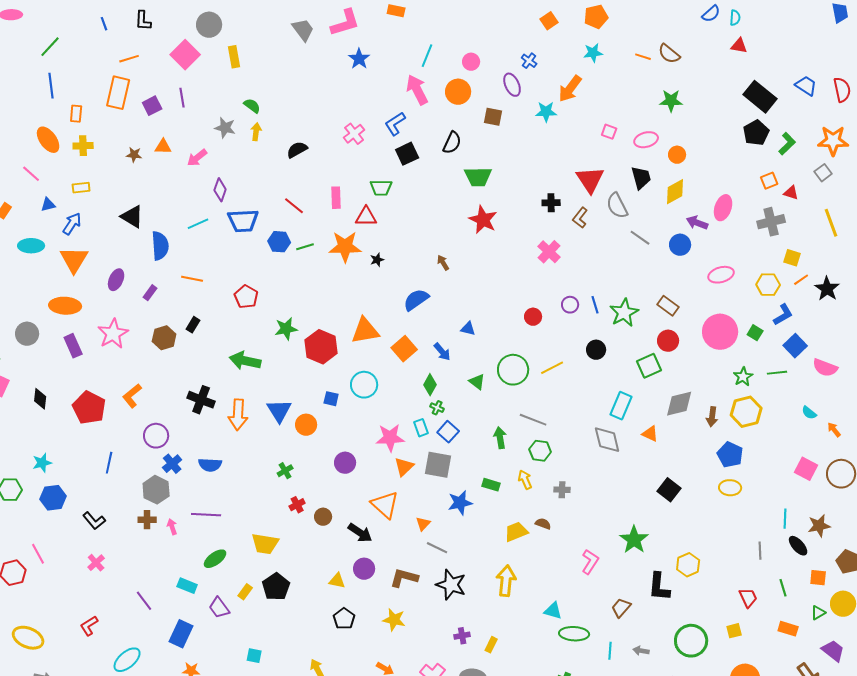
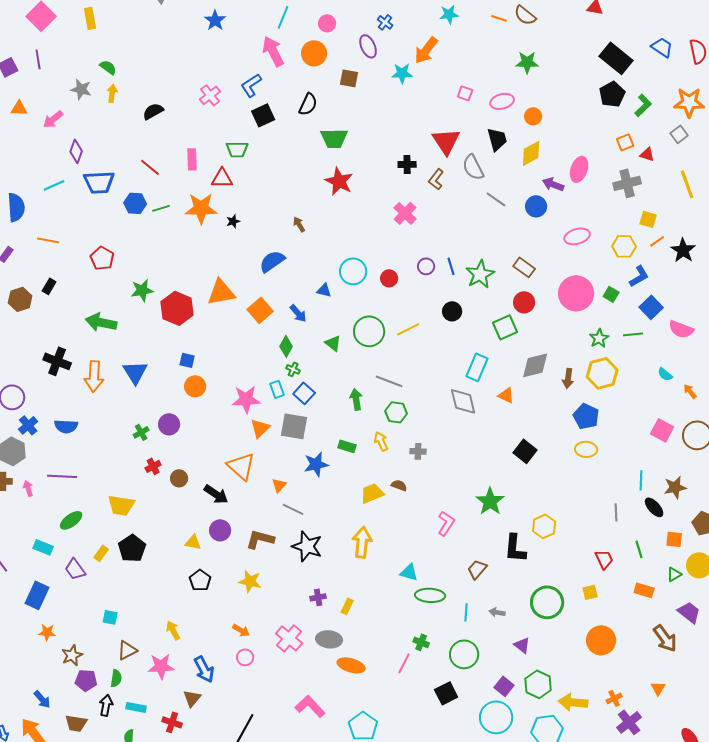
cyan circle: (364, 385) -> (353, 271), moved
orange circle: (306, 425) -> (195, 386), moved
purple circle: (345, 463) -> (169, 424), moved

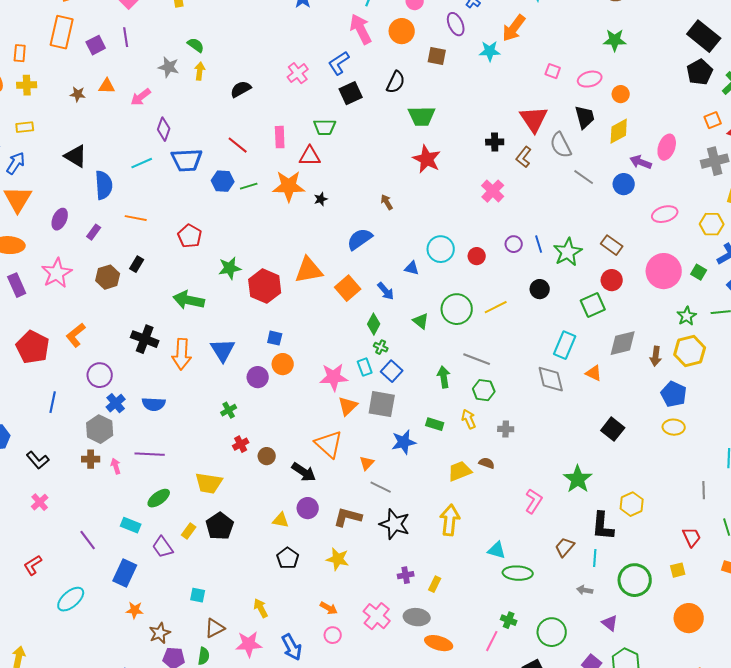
purple circle: (169, 424) -> (258, 377), moved
cyan line: (466, 612) -> (595, 558), moved

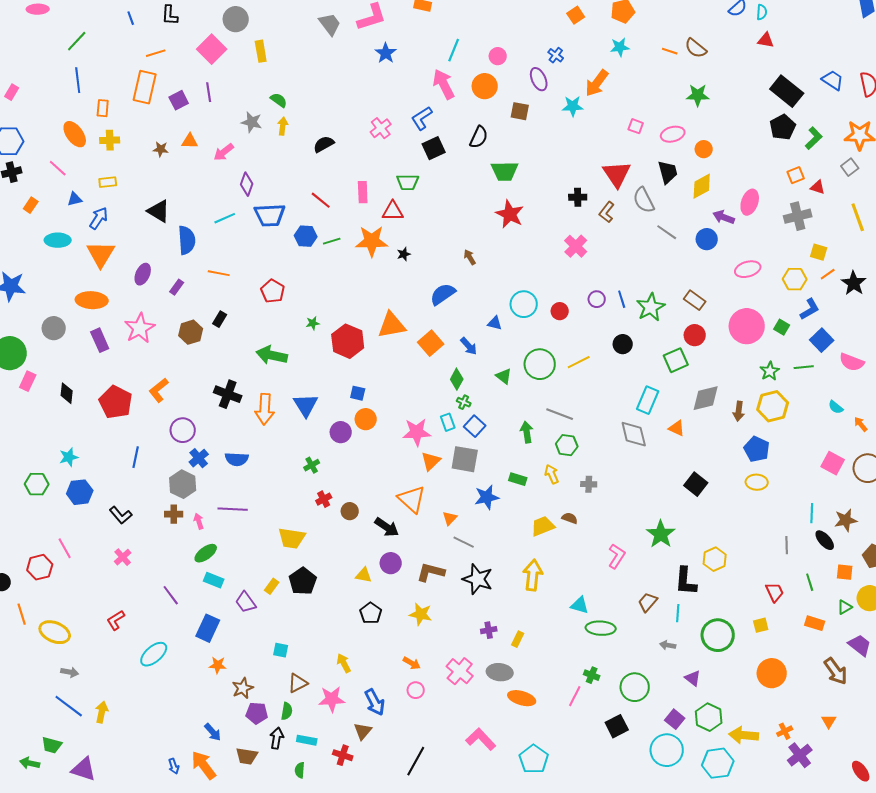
green star: (230, 268) -> (313, 323), size x0.6
green ellipse: (159, 498) -> (206, 553), moved

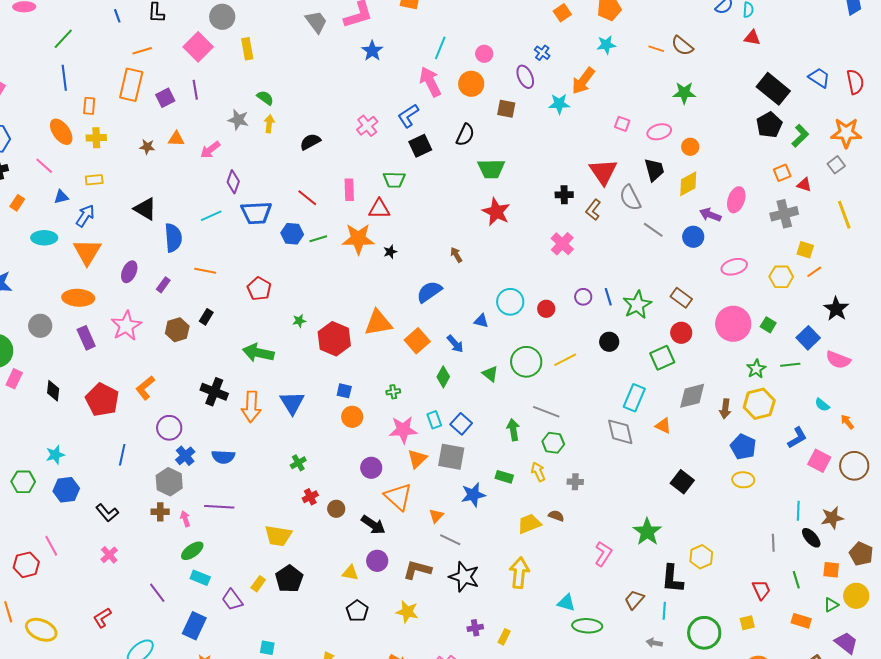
black star: (854, 283) -> (836, 309), moved
blue L-shape: (810, 309) -> (797, 438), moved
green cross: (464, 402) -> (393, 392), moved, turned -32
purple circle: (341, 432) -> (371, 468), moved

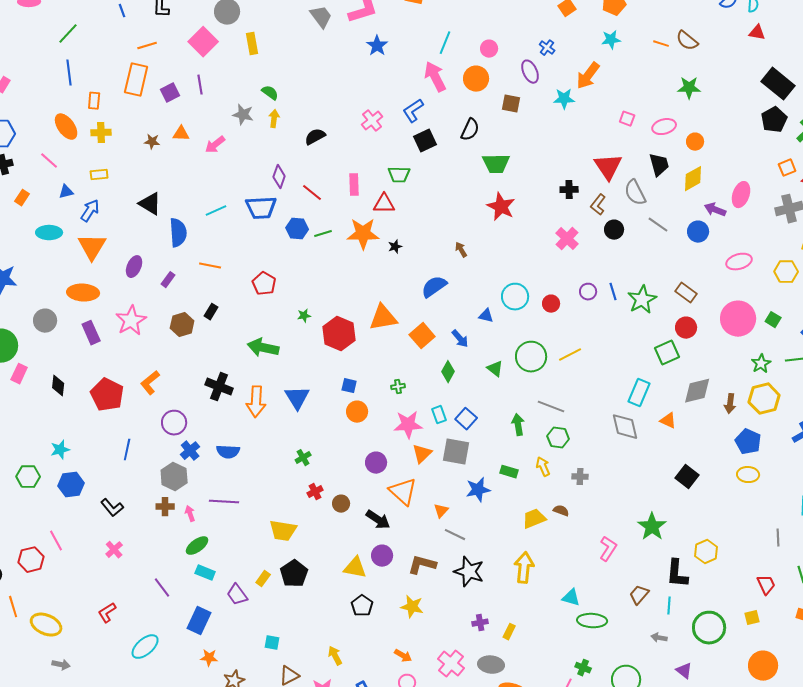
purple diamond: (233, 182) -> (279, 177), moved
black circle: (609, 342) -> (614, 230), moved
yellow triangle: (350, 573) -> (355, 568), size x1.4

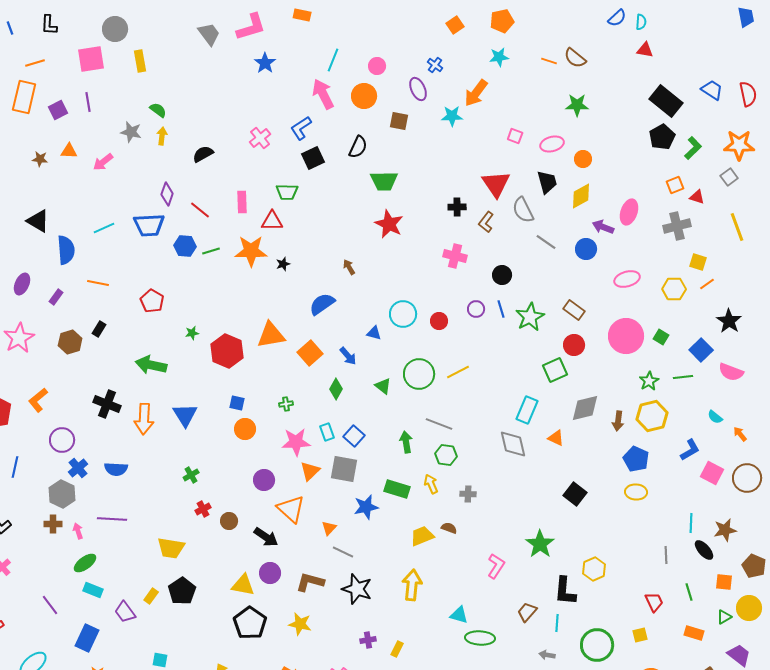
pink square: (203, 42) -> (91, 59), turned 36
black circle: (614, 230) -> (502, 275), moved
pink cross: (567, 239) -> (455, 256), turned -30
green rectangle: (509, 472) -> (397, 489), size x1.4
black pentagon: (362, 606) -> (250, 623), size x1.5

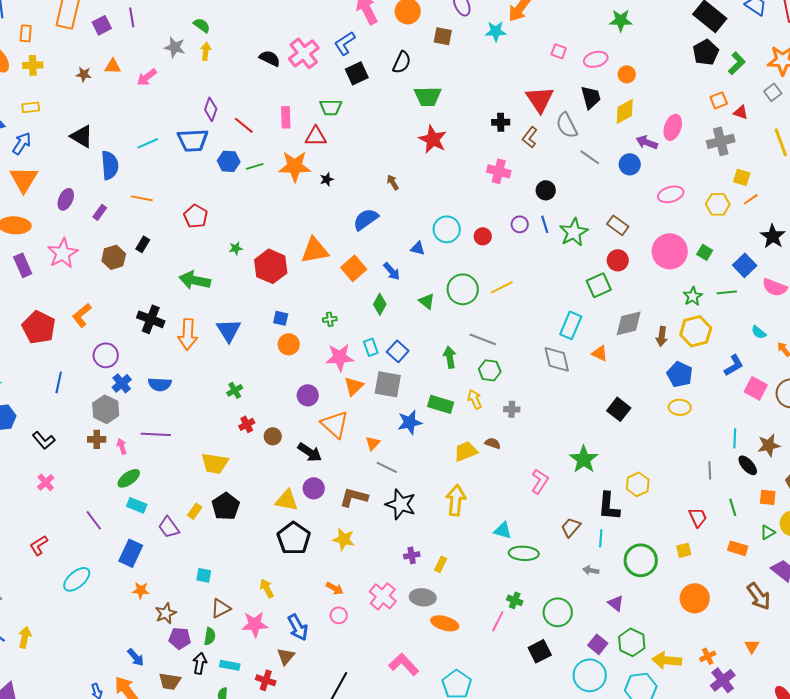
pink cross: (260, 138) -> (304, 53), size x1.4
black semicircle: (203, 154) -> (270, 58), moved, turned 55

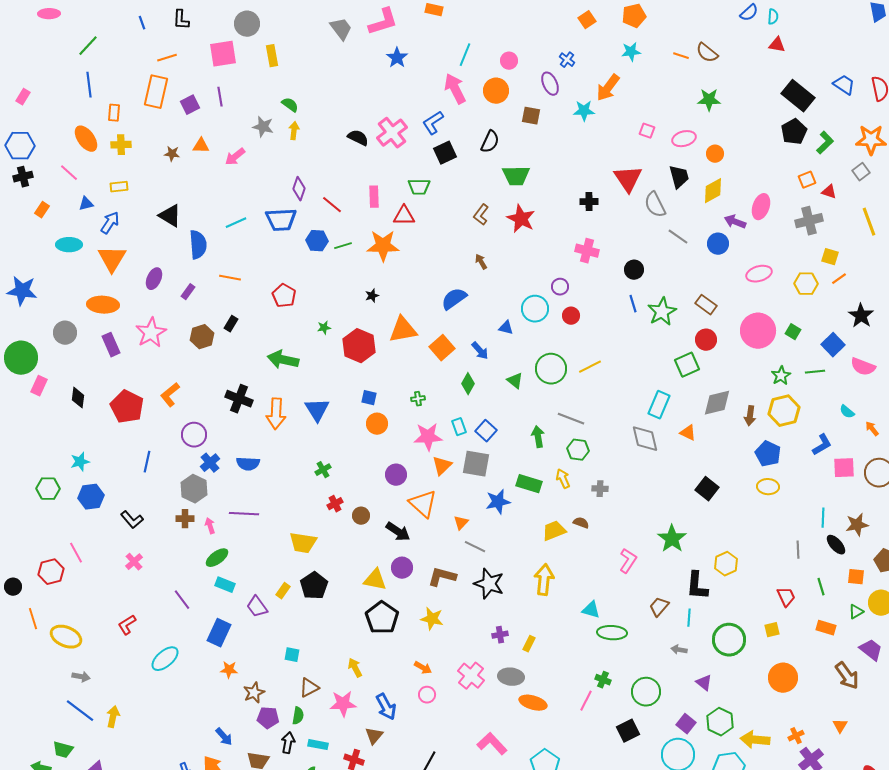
brown L-shape: (530, 137) -> (481, 215), moved
black star: (327, 179) -> (372, 296), moved
purple circle: (520, 224) -> (560, 287), moved
pink square: (756, 388) -> (844, 468), turned -30

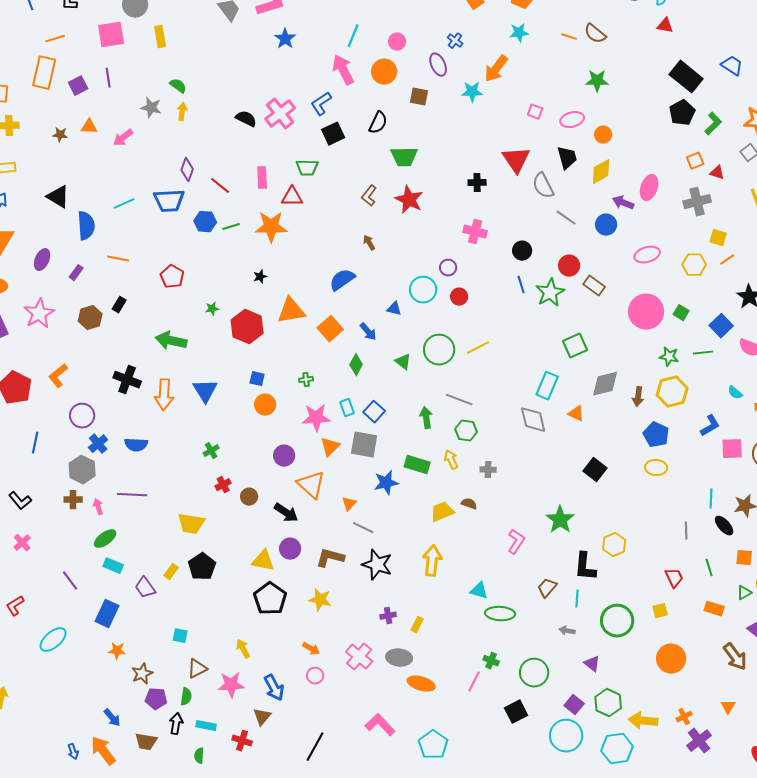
red circle: (706, 340) -> (569, 266), moved
green star: (781, 376) -> (669, 357), turned -30

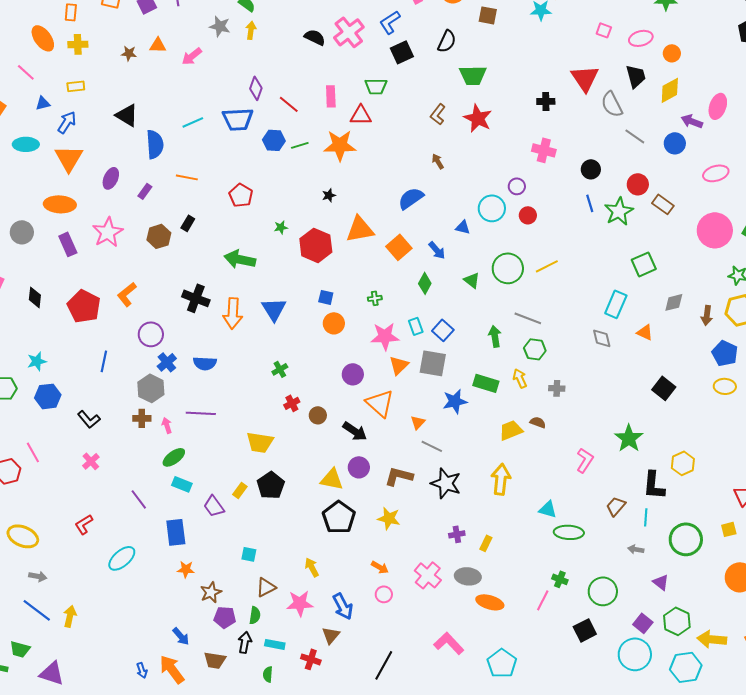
gray diamond: (605, 384) -> (674, 302), size x0.7
gray diamond: (533, 420) -> (602, 338), size x0.7
blue rectangle: (107, 614) -> (176, 532), turned -32

